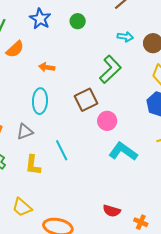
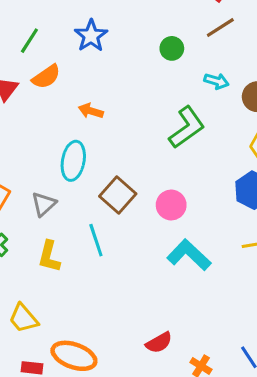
green circle: (78, 21) -> (172, 48), moved
brown square: (86, 100) -> (118, 195), moved, turned -30
gray triangle: (25, 132) -> (44, 204), turned -30
red semicircle: (112, 211) -> (159, 343), turned -54

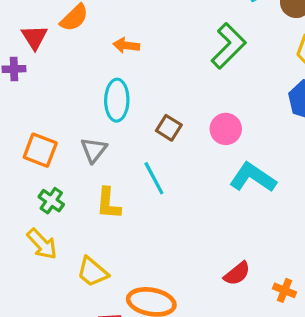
brown square: (118, 195) -> (169, 128), size x0.7

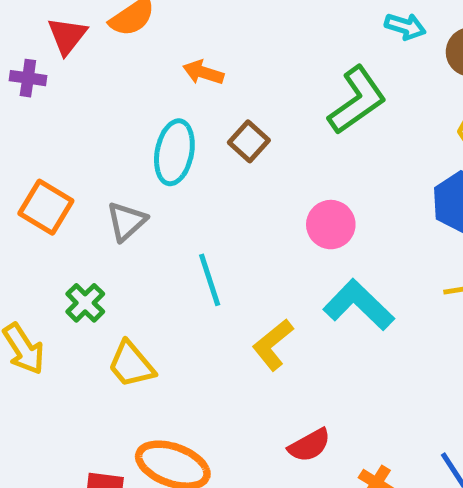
brown square: (169, 128) -> (249, 141), moved
green cross: (51, 201) -> (85, 303), moved
yellow L-shape: (108, 203) -> (273, 345), moved, turned 36
yellow trapezoid: (92, 272) -> (131, 364), moved

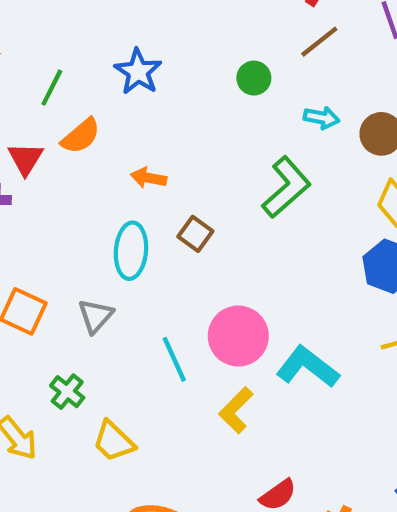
pink circle: (331, 225) -> (238, 336), moved, size x1.4

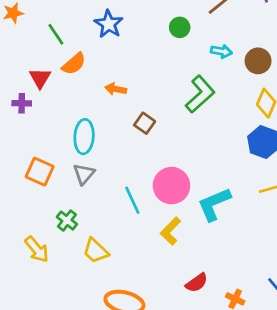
green line: (52, 88) -> (56, 34), turned -60
cyan ellipse: (131, 251) -> (84, 137), moved
cyan L-shape: (308, 367) -> (214, 204), turned -60

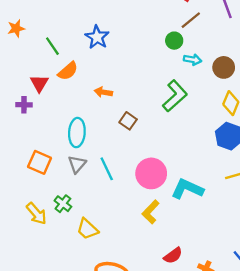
green circle: (180, 27) -> (174, 41), moved
cyan line: (132, 200) -> (107, 169), moved
cyan L-shape: (214, 204) -> (187, 189), turned 48
yellow arrow: (37, 249) -> (36, 214), moved

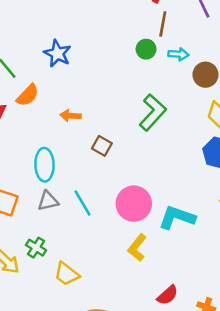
brown line: (191, 20) -> (163, 24), turned -35
cyan arrow: (193, 60) -> (178, 54), moved
gray triangle: (77, 164) -> (48, 201), turned 42

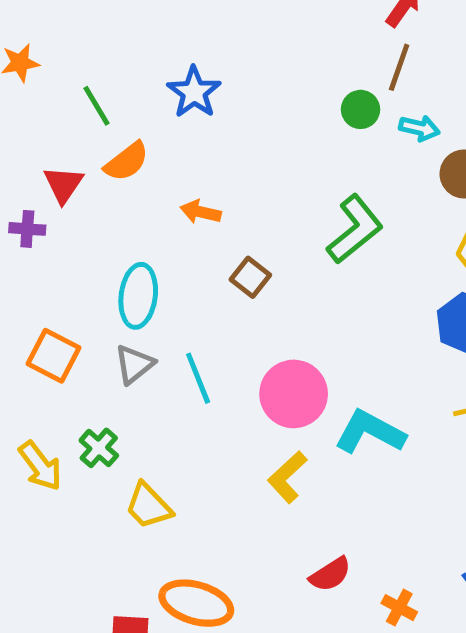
gray triangle: (48, 201) -> (134, 364), turned -35

